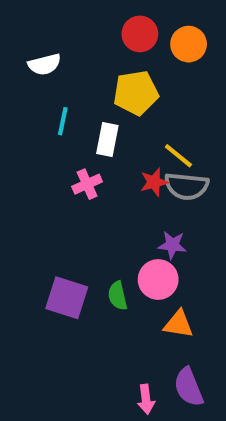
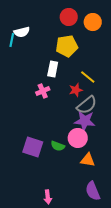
cyan line: (63, 121) -> (12, 40), moved
gray semicircle: (187, 186) -> (87, 105), moved, turned -45
purple star: (172, 245) -> (85, 121), size x1.5
green semicircle: (118, 296) -> (58, 146), turned -56
pink arrow: (146, 399) -> (48, 197), moved

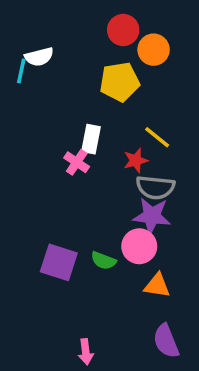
orange circle: (93, 22) -> (154, 50), moved
white rectangle: (53, 69) -> (91, 139), moved
pink cross: (43, 91) -> (77, 162), turned -32
gray semicircle: (87, 105) -> (155, 187), turned 45

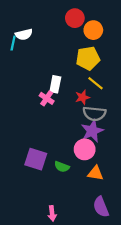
yellow pentagon: (120, 82) -> (88, 58), moved
purple star: (152, 216) -> (92, 131), turned -30
green semicircle: (103, 261) -> (62, 167), moved

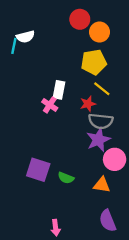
pink circle: (85, 149) -> (115, 159), moved

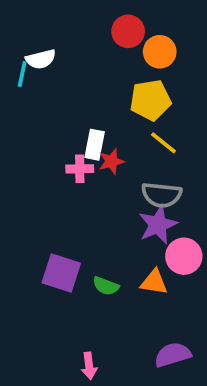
red star: (88, 104) -> (111, 161), moved
pink cross: (50, 105) -> (80, 169), turned -35
orange triangle: (102, 185) -> (154, 282), moved
purple semicircle: (108, 221) -> (173, 355), turned 95

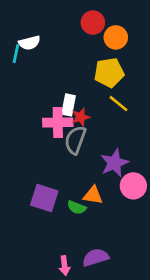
pink cross: (80, 169) -> (58, 122), size x1.5
gray semicircle: (162, 195) -> (75, 140), moved, turned 104
orange triangle: (154, 282) -> (93, 195), moved
purple semicircle: (173, 355) -> (96, 257), moved

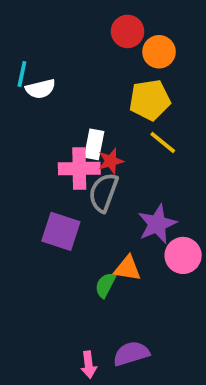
white semicircle: (29, 43) -> (40, 89), moved
purple square: (44, 198) -> (61, 231), moved
green semicircle: (77, 207) -> (105, 285), turned 96

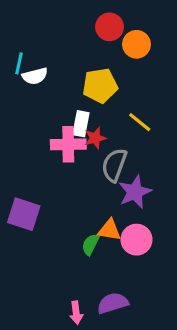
yellow pentagon: (150, 100) -> (100, 86), moved
gray semicircle: (103, 192) -> (114, 165), moved
purple square: (61, 231) -> (24, 214), moved
pink circle: (183, 255) -> (136, 240), moved

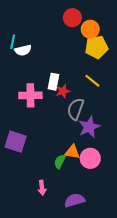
yellow pentagon: (100, 86) -> (97, 47), moved
pink cross: (68, 144) -> (30, 95), moved
pink arrow: (76, 313) -> (42, 188), moved

